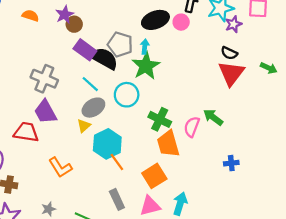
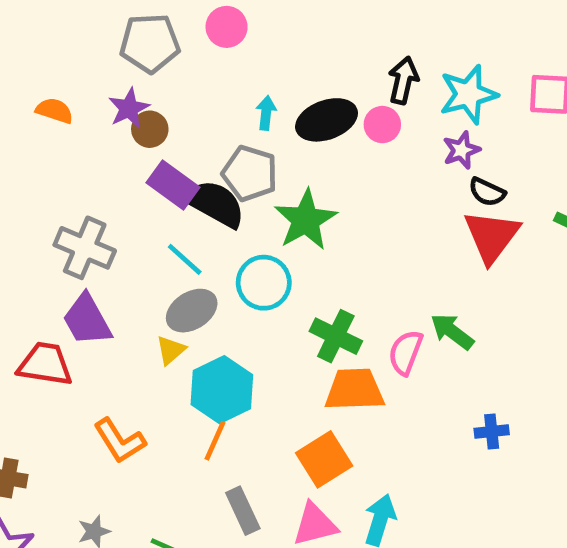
purple star: (233, 24) -> (461, 150), moved
cyan arrow: (145, 47) -> (266, 113), moved
orange trapezoid: (168, 144) -> (354, 390), turned 104
orange line: (117, 162) -> (215, 441), moved, turned 60

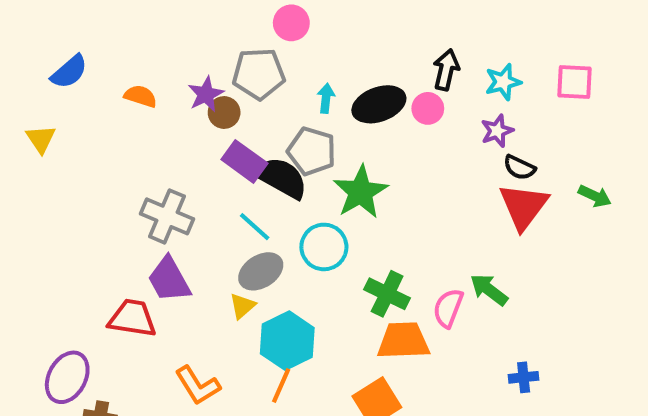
gray pentagon: (150, 43) -> (259, 74), moved
cyan star: (468, 94) -> (503, 82), size x0.7

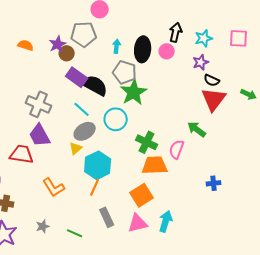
black ellipse: (379, 104) -> (143, 49), turned -65
gray pentagon: (312, 151) -> (125, 72), moved
green arrow: (489, 290) -> (197, 129), moved

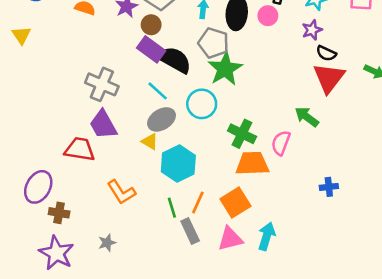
brown circle: (67, 53) -> (151, 25), moved
yellow triangle: (76, 148) -> (150, 141), turned -48
orange line: (95, 187) -> (198, 202), moved
green line: (75, 233) -> (172, 208), moved, turned 49

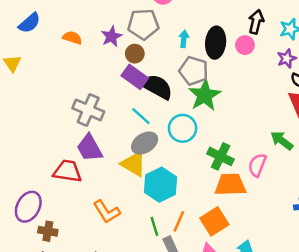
yellow triangle: (150, 141) -> (134, 164), size x1.6

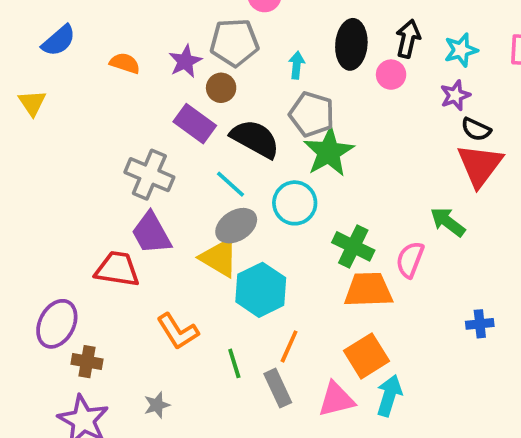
black ellipse: (216, 43) -> (351, 44), moved
purple rectangle: (135, 77) -> (195, 124), moved
orange square: (214, 221) -> (366, 356), moved
green line: (154, 226) -> (234, 363), moved

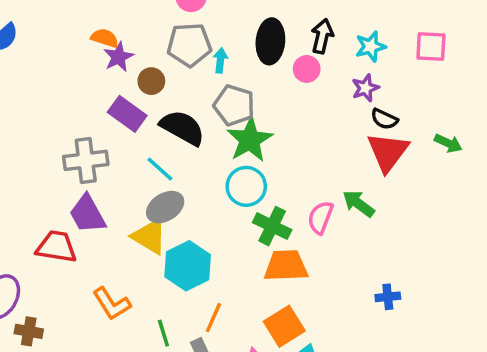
gray pentagon: (234, 42) -> (189, 45), moved
orange semicircle: (125, 63) -> (105, 38), moved
gray cross: (149, 175) -> (86, 160), turned -30
cyan circle: (295, 203) -> (246, 186), moved
pink semicircle: (410, 260) -> (320, 217), moved

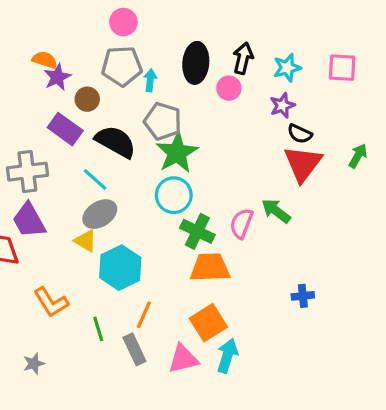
green arrow: (448, 143) -> (358, 156), turned -85
yellow triangle: (150, 236) -> (86, 241), size x0.7

